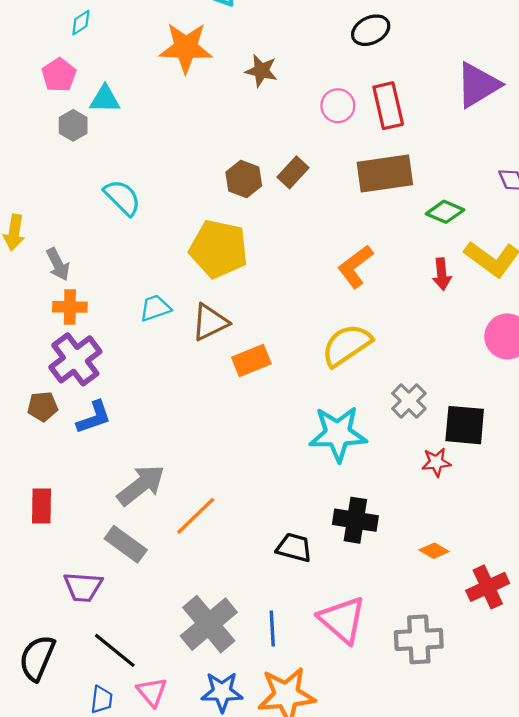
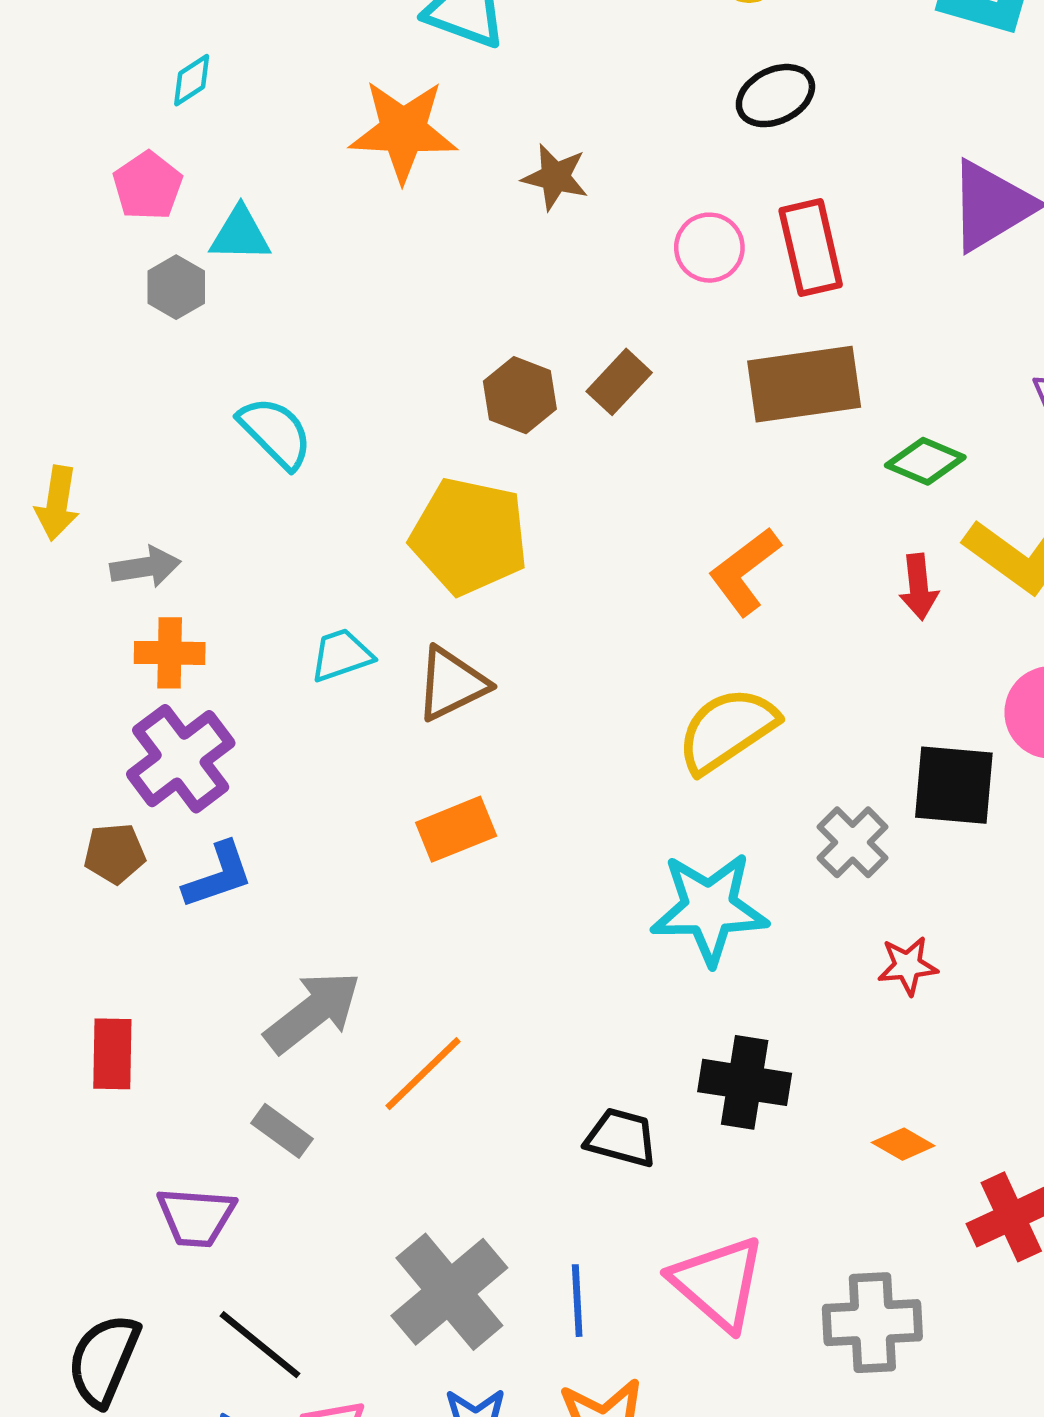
gray arrow: (58, 264) -> (145, 567), turned -72
orange rectangle: (251, 361) -> (456, 829), moved
black square: (465, 425) -> (954, 785), moved
gray rectangle: (126, 544) -> (282, 1131), size x0.7

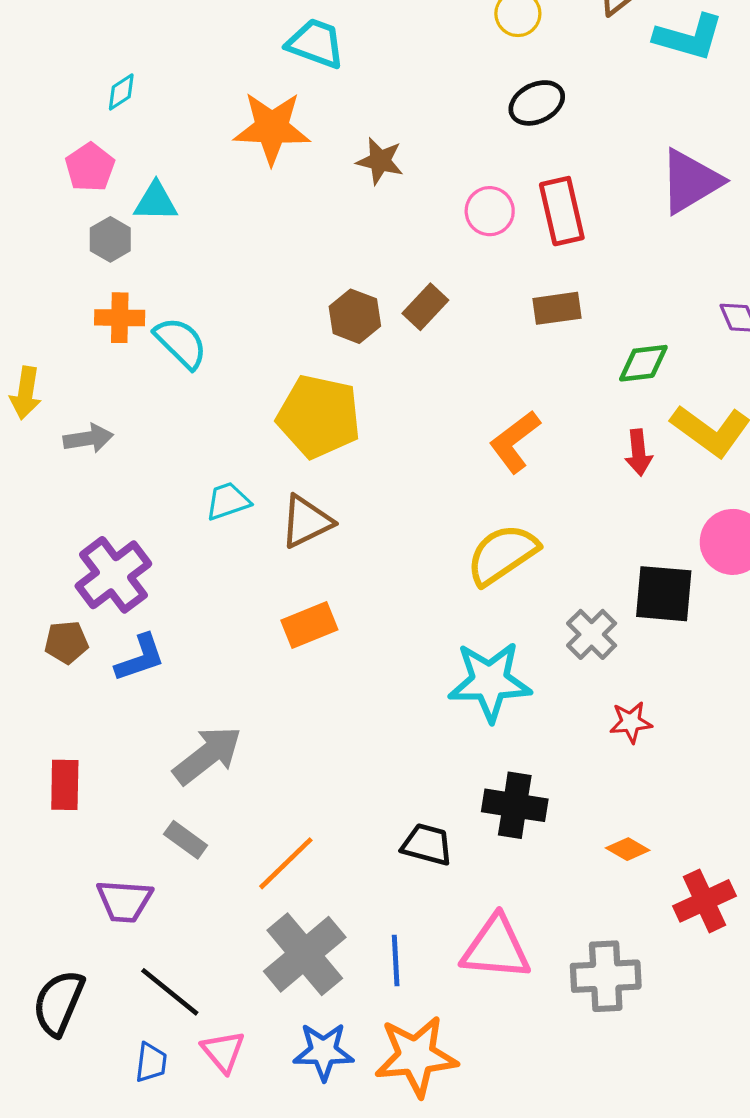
brown rectangle: (804, 384) -> (557, 308), size x0.6
green diamond: (925, 461) -> (643, 363), turned -30
orange cross: (170, 653) -> (120, 318), moved
orange line: (423, 1074) -> (286, 863), moved
pink triangle: (718, 1283) -> (496, 948), turned -36

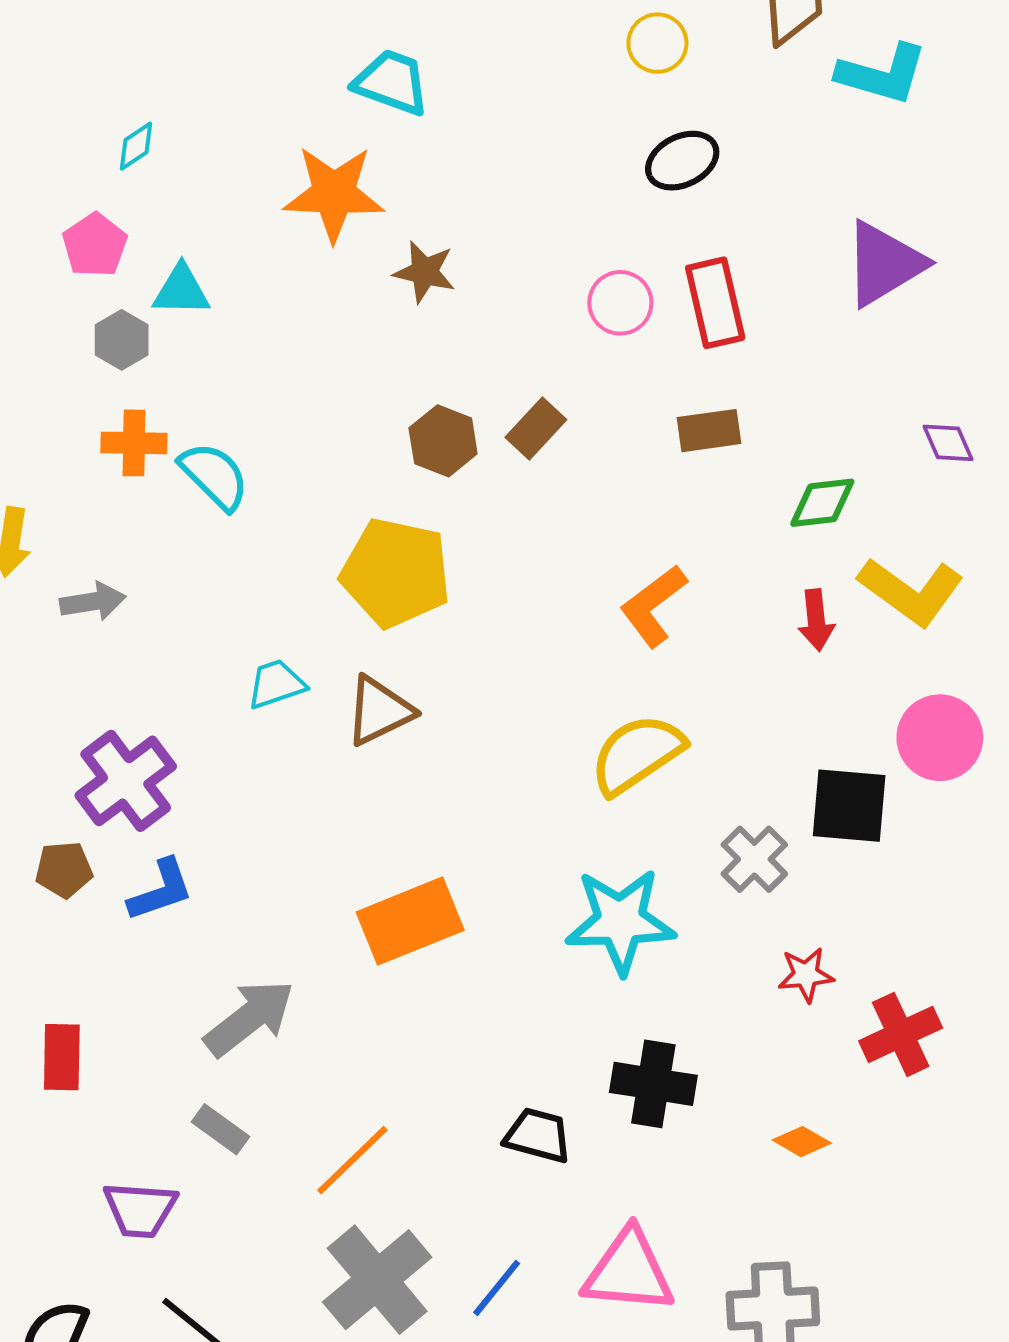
brown star: (380, 161) -> (425, 272), moved
orange rectangle: (309, 625) -> (410, 921), moved, size x1.4
red cross: (704, 901) -> (901, 1034), moved
blue line: (396, 961) -> (497, 1288), turned 42

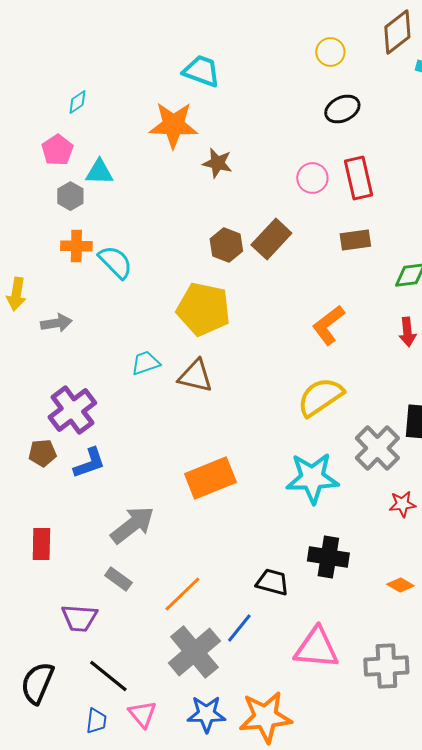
brown rectangle: (536, 429) -> (271, 239), size x1.4
brown triangle: (379, 711) -> (195, 376), turned 39
gray cross: (754, 859) -> (377, 448), size x1.4
blue line: (497, 1288) -> (239, 628), moved

